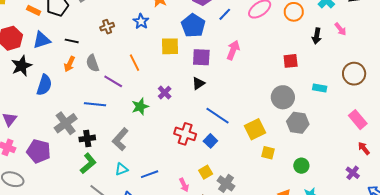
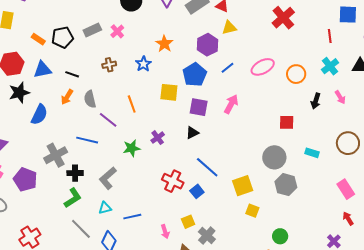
green circle: (301, 166) -> (280, 236), moved

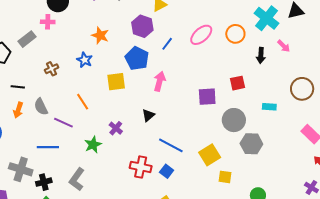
pink cross: (117, 31) -> (48, 22), moved, turned -32
cyan cross: (330, 66) -> (267, 18), size x1.4
pink arrow: (231, 104) -> (159, 81), moved
purple square: (199, 107) -> (207, 97), moved
gray cross: (56, 155) -> (21, 169), turned -30

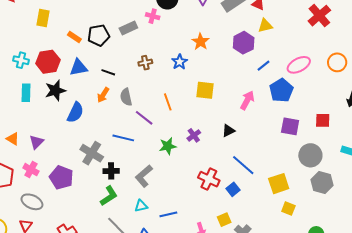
orange circle: (235, 34) -> (337, 62), moved
blue pentagon: (137, 58) -> (281, 90), moved

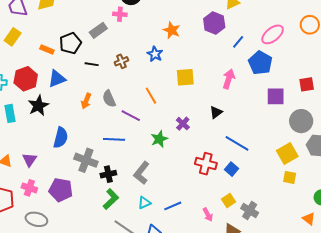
yellow rectangle: (43, 18) -> (13, 37), turned 36
black line: (108, 72) -> (92, 64), moved
blue semicircle: (75, 112) -> (61, 138), moved
yellow square: (279, 184) -> (287, 154), moved

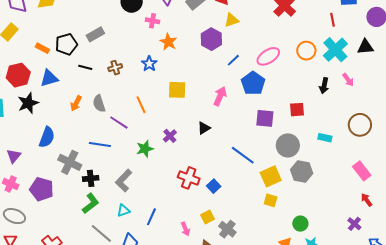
pink cross: (120, 14) -> (152, 21), moved
blue line: (237, 143) -> (243, 155), moved
blue line: (173, 206) -> (151, 217), turned -48

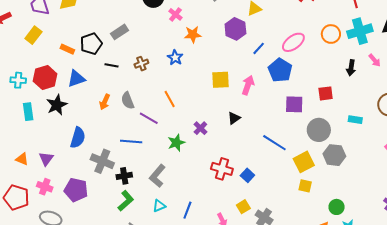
pink cross: (152, 21) -> (175, 14), turned 32
orange star: (168, 42) -> (193, 34), turned -30
cyan cross: (335, 50) -> (360, 31), turned 30
yellow square: (177, 90) -> (221, 80), moved

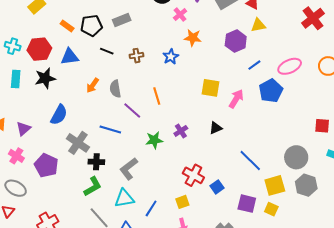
red square: (326, 93) -> (322, 126), moved
purple square: (294, 104) -> (247, 204), moved
cyan triangle: (159, 206) -> (124, 198), size x1.5
yellow square: (243, 207) -> (182, 202), moved

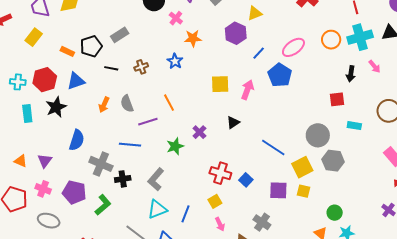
purple line: (132, 111) -> (148, 122), turned -48
green L-shape: (93, 187) -> (103, 205), moved

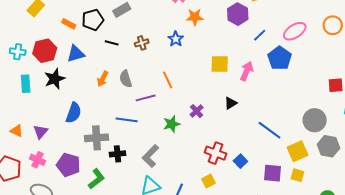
gray cross: (101, 164) -> (97, 138), turned -30

